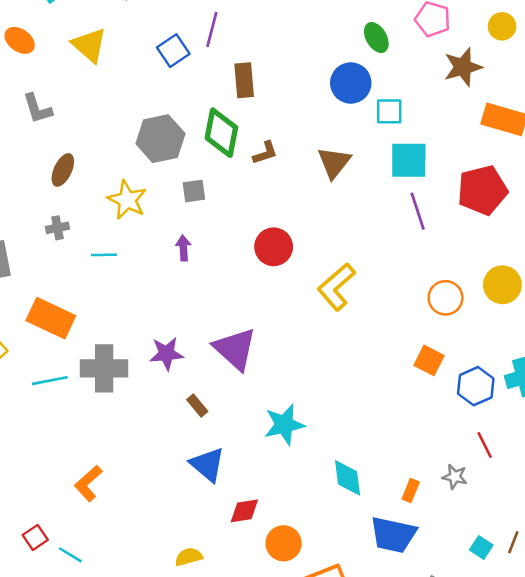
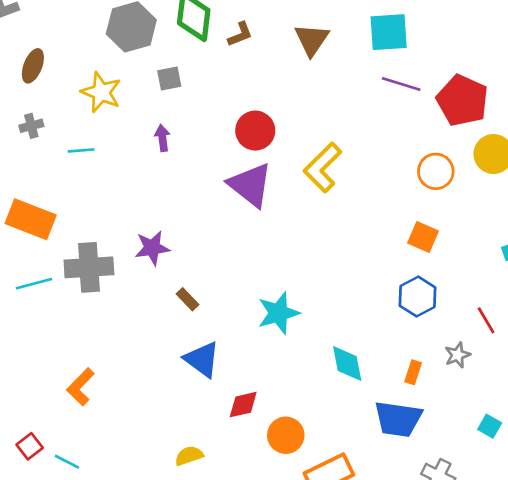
red pentagon: (482, 190) -> (462, 100), moved, turned -30
purple line: (418, 211) -> (401, 84), turned -51
purple triangle: (235, 349) -> (250, 185), moved
blue hexagon: (476, 386) -> (417, 297), moved
gray star: (455, 477) -> (457, 355), turned -30

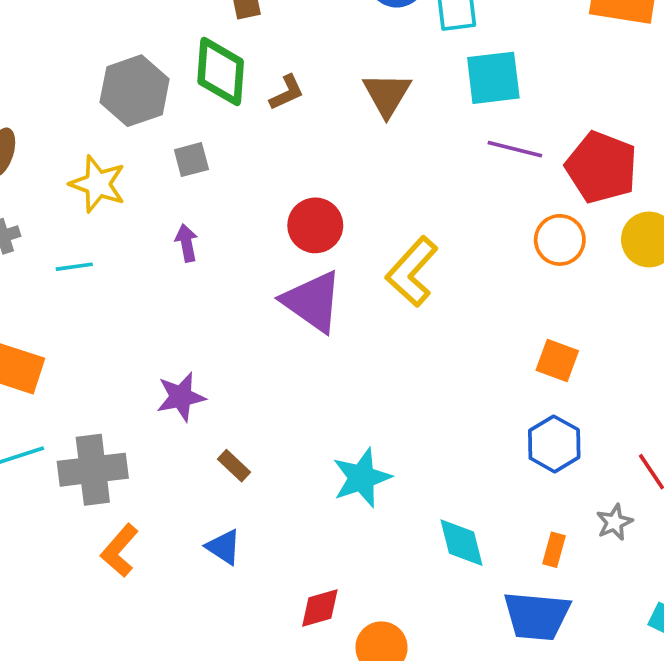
orange circle: (436, 171) -> (560, 240), moved
gray cross: (89, 267) -> (93, 470), moved
blue triangle: (202, 359) -> (224, 547), moved, size x0.7
orange L-shape: (81, 387) -> (120, 551), moved

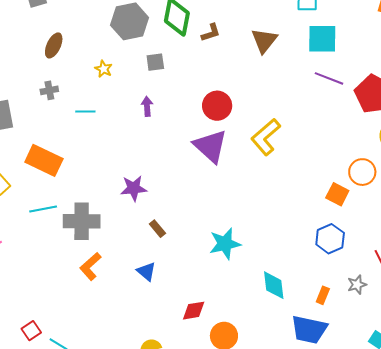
yellow star: (98, 184) -> (104, 69), size x0.6
orange circle: (560, 240) -> (362, 172), moved

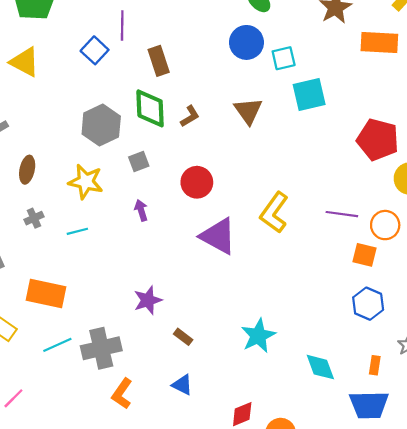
yellow star: (104, 69) -> (86, 182), size x1.8
purple line: (329, 78) -> (342, 214), moved
red circle: (217, 106) -> (197, 182), moved

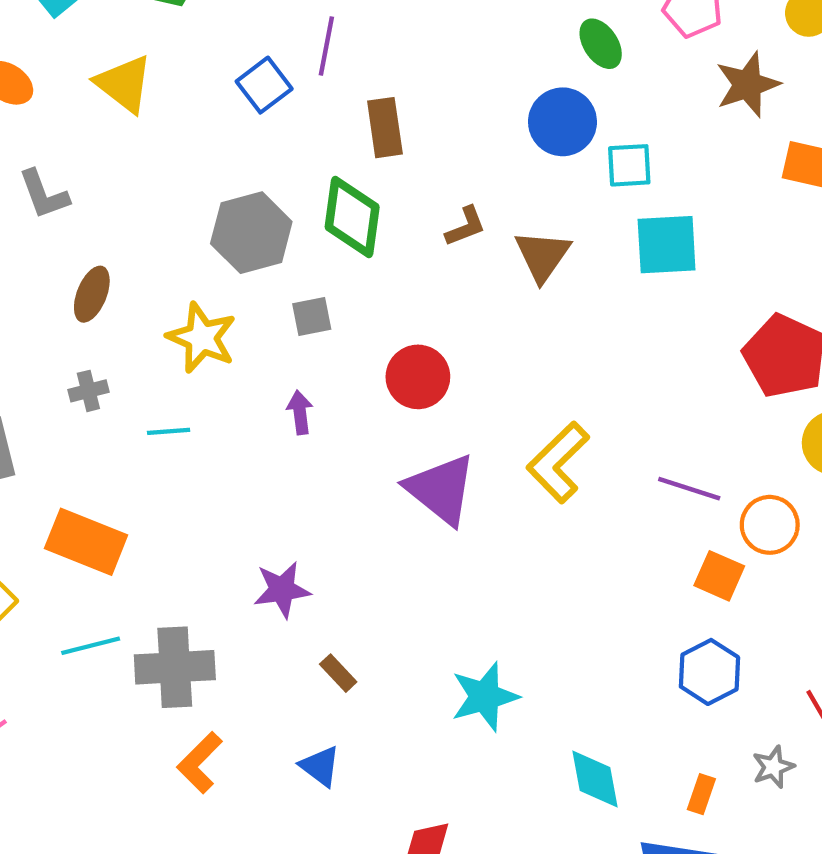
brown L-shape: (190, 116) -> (466, 226), moved

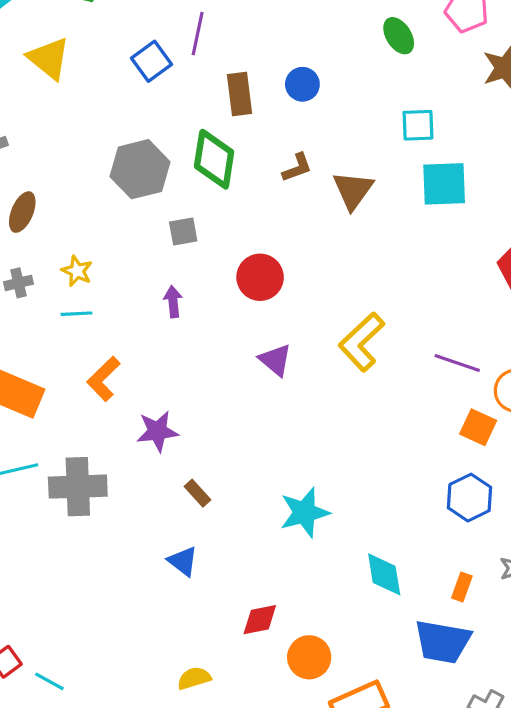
blue circle: (562, 122) -> (302, 84), moved, size x0.7
yellow star: (202, 338) -> (77, 271), moved, size x0.6
purple triangle: (441, 489) -> (275, 360), size x0.6
orange L-shape: (200, 763) -> (104, 379), moved

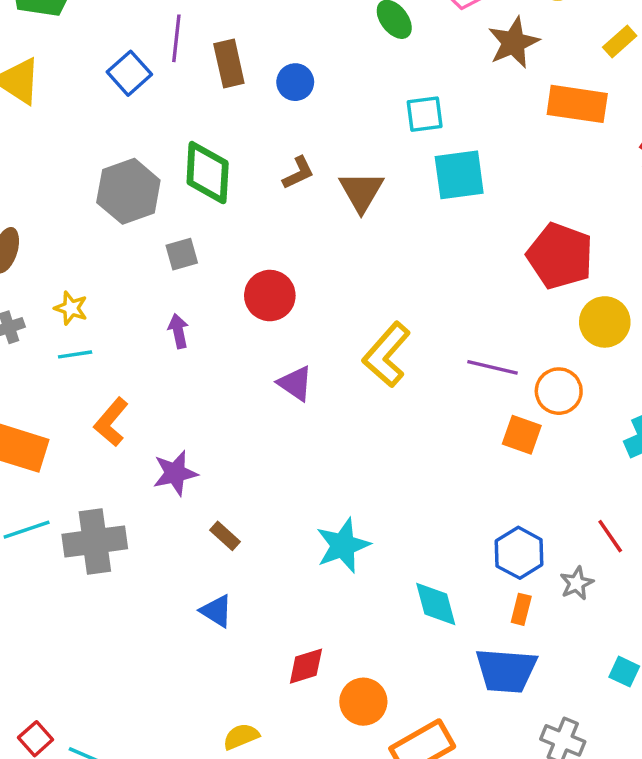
brown rectangle: (239, 94) -> (229, 63), moved
blue hexagon: (470, 498) -> (519, 553), moved

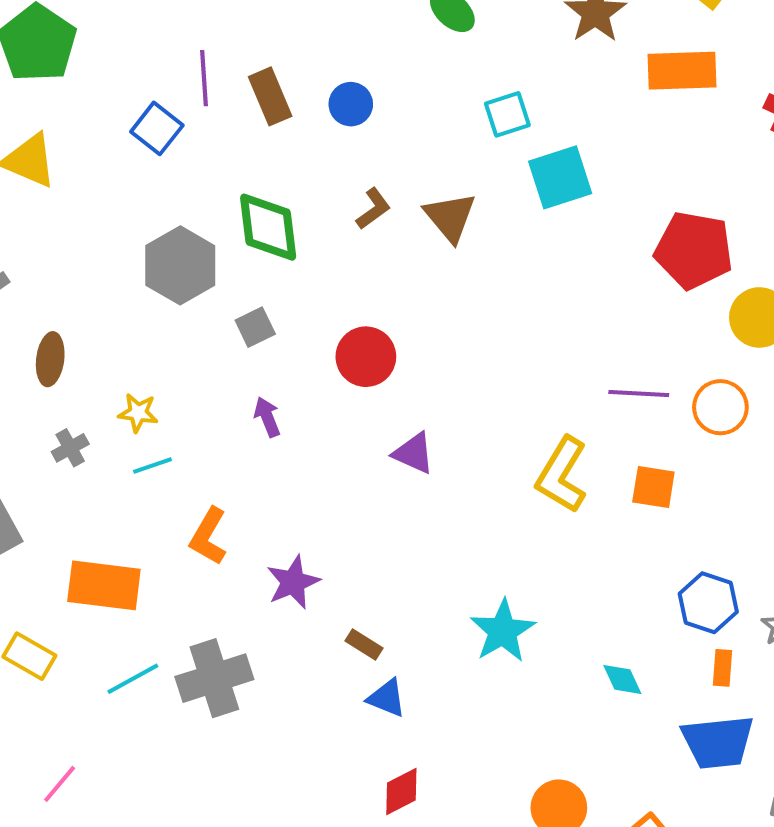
yellow L-shape: (387, 355) -> (562, 475), moved
orange square: (522, 435) -> (653, 487), moved
cyan diamond: (436, 604) -> (622, 679), size x0.7
blue triangle: (216, 611) -> (387, 698), moved
red diamond: (306, 666) -> (401, 792), moved

